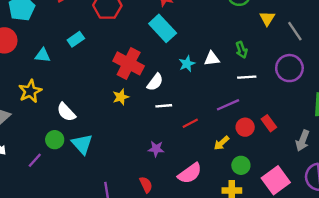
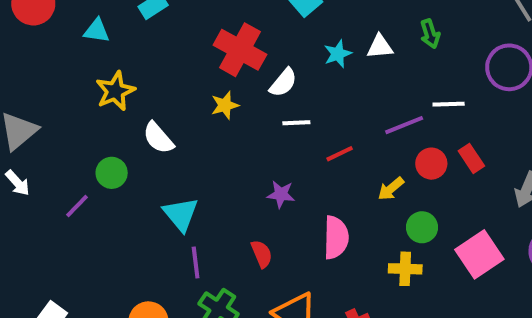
white line: (247, 77) -> (449, 104), moved
yellow star: (30, 91) -> (115, 91), moved
white semicircle: (66, 112) -> (158, 138), moved
cyan triangle: (82, 144) -> (181, 214), moved
pink semicircle: (190, 173) -> (336, 237), turned -55

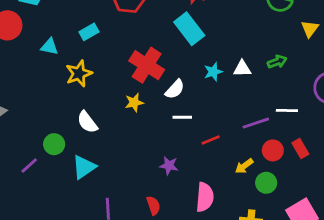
green arrow: (430, 34) -> (277, 62), turned -96
yellow star: (115, 91) -> (79, 74), moved
cyan triangle: (181, 214) -> (84, 167), moved, turned 32
green circle: (422, 227) -> (266, 183), moved

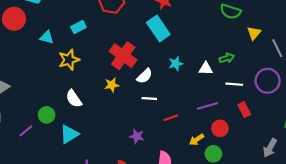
white triangle: (242, 69) -> (206, 69), moved
white line: (287, 110) -> (234, 84), moved
red rectangle: (300, 148) -> (244, 110), moved

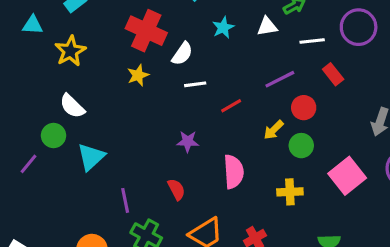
white semicircle: (74, 99) -> (72, 106), moved

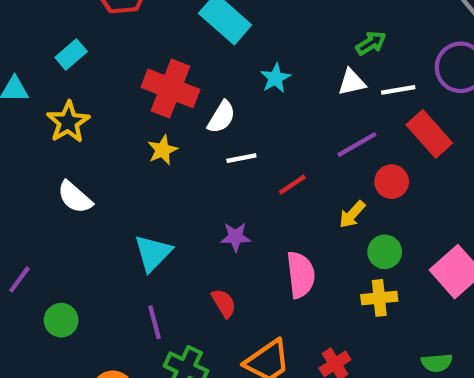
white triangle: (267, 26) -> (352, 82), moved
red rectangle: (333, 74) -> (429, 134), size x1.5
green circle: (54, 136) -> (61, 320), moved
green circle: (301, 146) -> (385, 252), moved
cyan triangle: (91, 157) -> (153, 253), moved

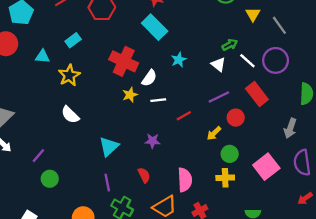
white triangle: (352, 82) -> (218, 64), turned 48
white line: (398, 90) -> (247, 61), moved, turned 48
yellow star: (162, 150) -> (130, 95), moved
pink semicircle: (301, 275) -> (185, 180), moved
green circle: (61, 320) -> (50, 179), moved

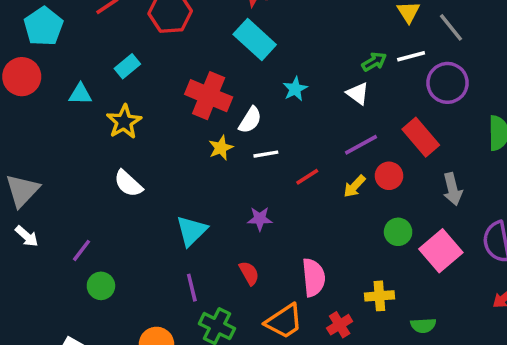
white line: (247, 61) -> (411, 56), moved, turned -54
gray arrow: (290, 128) -> (453, 189), moved, turned -30
yellow arrow: (214, 133) -> (354, 186), moved
green circle: (230, 154) -> (398, 232), moved
yellow cross: (225, 178) -> (379, 296), moved

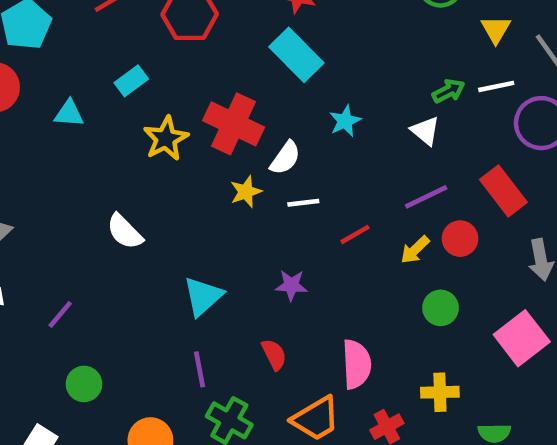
yellow star: (124, 122) -> (166, 138), moved
green circle: (398, 232) -> (440, 308), moved
green circle: (101, 286) -> (84, 384), moved

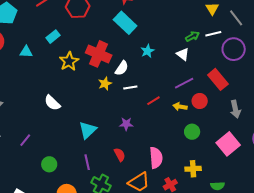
yellow arrow: (415, 250) -> (180, 107), turned 56
green circle: (84, 384) -> (49, 164), moved

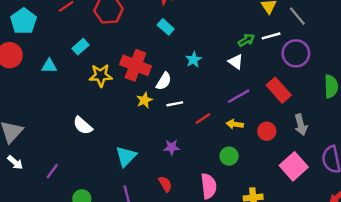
cyan rectangle: (125, 23) -> (166, 27), size x0.6
yellow star: (69, 61) -> (101, 75), turned 30
red circle: (200, 101) -> (267, 131), moved
green circle: (192, 132) -> (229, 156), moved

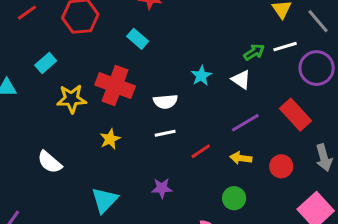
cyan rectangle: (166, 27) -> (138, 39), moved
cyan star: (194, 60) -> (201, 76), moved
white semicircle: (164, 81) -> (165, 102), moved, turned 54
yellow star: (144, 100) -> (110, 139), moved

